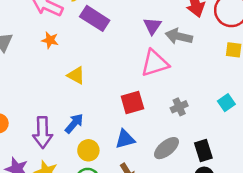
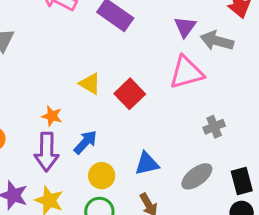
orange star: (50, 40) -> (52, 116), moved
red square: (132, 103) -> (130, 94), moved, turned -30

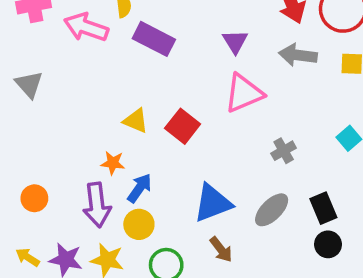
gray arrow: (217, 41) -> (298, 55), moved
orange star: (52, 116) -> (113, 163), moved
blue triangle: (147, 164) -> (213, 203), size x1.4
yellow circle: (102, 176) -> (139, 224), moved

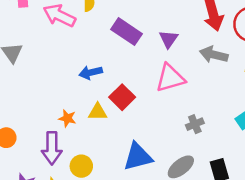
purple rectangle: (154, 39) -> (126, 32), moved
yellow triangle: (136, 121) -> (98, 112), moved, turned -30
blue arrow: (140, 188) -> (91, 72), moved, turned -145

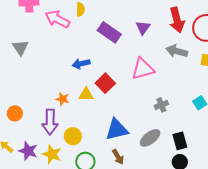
purple triangle: (169, 39) -> (143, 28), moved

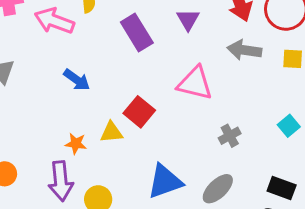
purple rectangle: (109, 32) -> (137, 32), turned 30
blue arrow: (81, 64) -> (77, 80), moved, turned -126
pink triangle: (143, 69) -> (195, 83), turned 35
black rectangle: (180, 141) -> (282, 188), moved, turned -48

